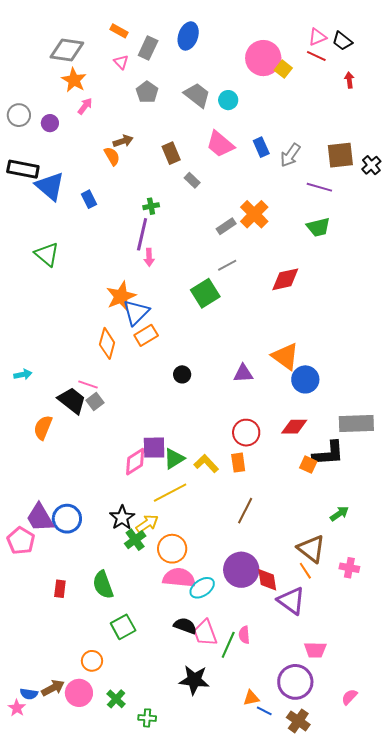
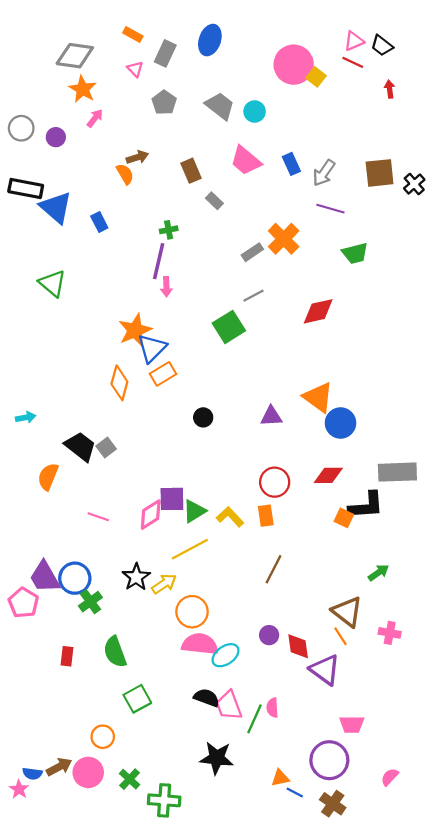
purple line: (319, 187) -> (330, 209), moved
pink line: (88, 384) -> (98, 517), moved
green cross: (135, 540) -> (90, 602), moved
purple circle: (241, 570) -> (269, 635), size x0.5
green cross: (147, 718) -> (164, 800), size x1.6

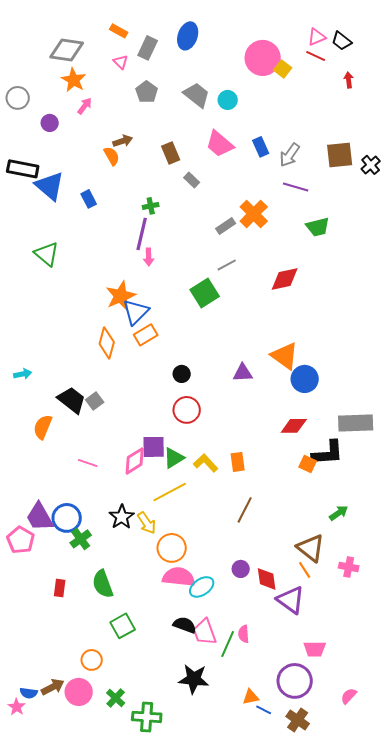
gray circle: (21, 128) -> (18, 98), moved
red circle: (275, 482) -> (187, 410), moved
yellow arrow: (164, 584) -> (147, 523), turned 90

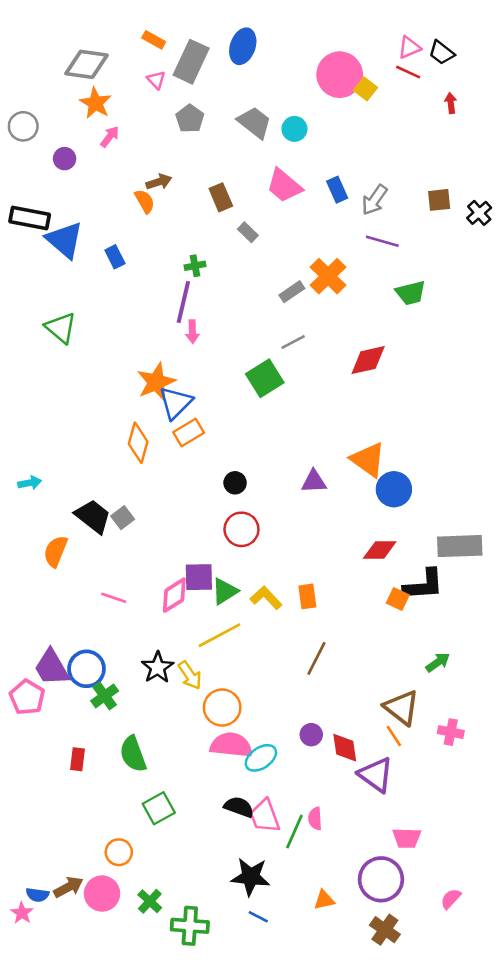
gray rectangle: (148, 48) -> (191, 62), size x1.4
brown square: (340, 155) -> (439, 200), size x0.7
blue line: (264, 710) -> (258, 917), moved

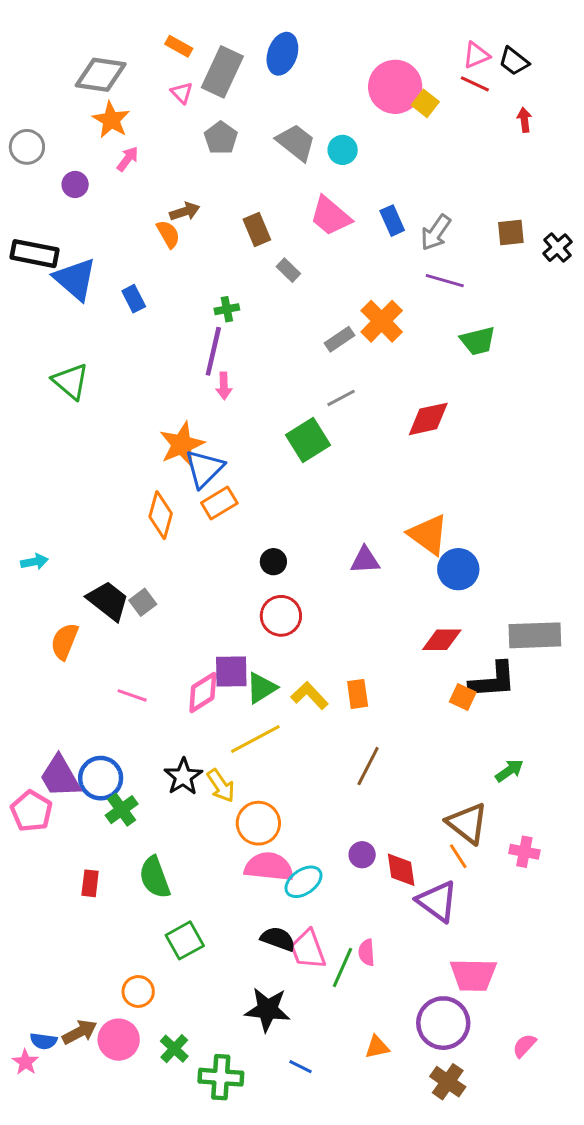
pink trapezoid: (407, 838) -> (473, 975), size x1.4
black star: (251, 877) -> (267, 1010), moved

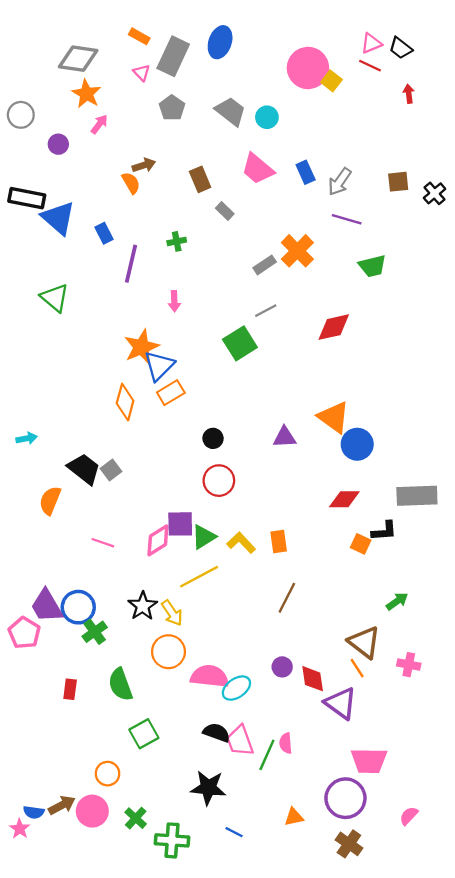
purple line: (213, 351) -> (131, 264), moved
black L-shape: (493, 680) -> (384, 531), size x0.7
orange circle: (258, 823) -> (168, 652), moved

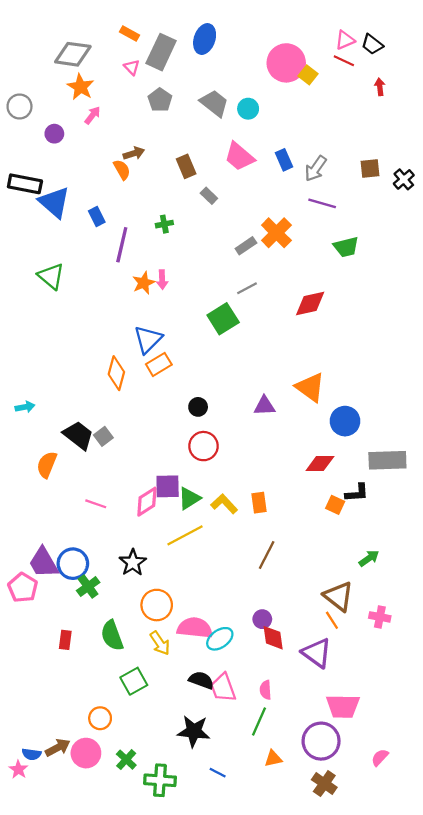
orange star: (142, 347) -> (144, 283), moved, size x0.7
blue circle: (357, 444) -> (345, 421), moved
yellow arrow: (172, 613) -> (160, 643), moved
red diamond: (313, 679) -> (273, 638), moved
green line: (267, 755) -> (259, 721), moved

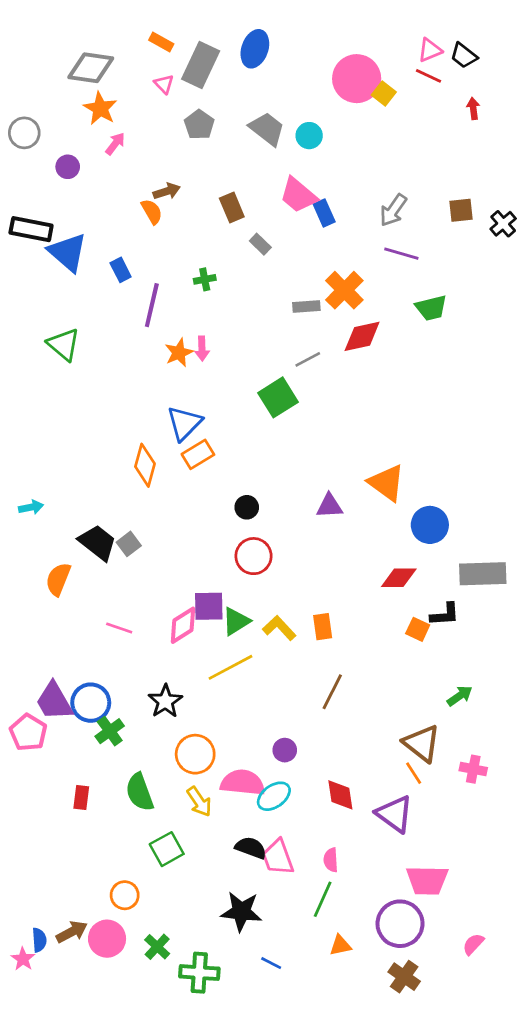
blue rectangle: (284, 160) -> (324, 213), moved
gray rectangle: (246, 246) -> (306, 307), turned 30
red diamond: (310, 304) -> (362, 336), moved
purple circle: (262, 619) -> (285, 750), moved
blue semicircle: (32, 754) -> (39, 940), turned -102

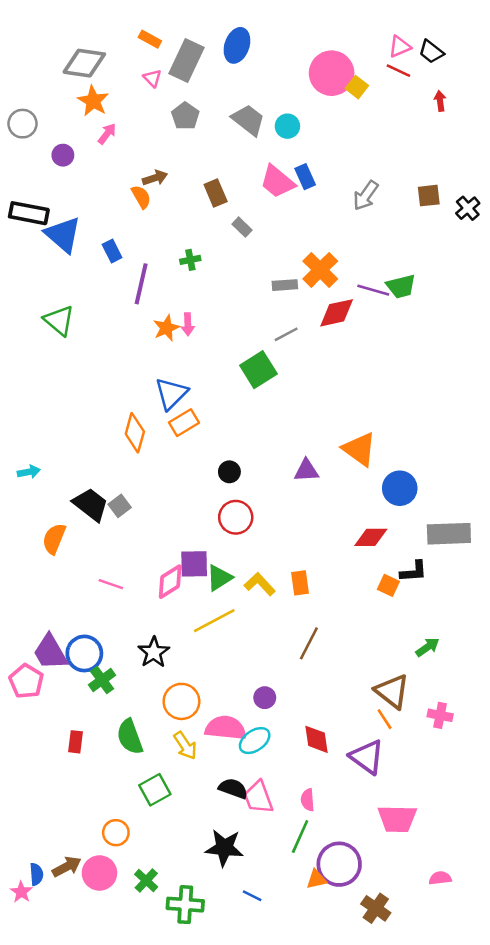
blue rectangle: (324, 213) -> (305, 177), moved
purple line: (401, 254) -> (373, 290), moved
purple circle: (400, 924) -> (339, 864), moved
pink semicircle: (473, 944) -> (440, 878), turned 40

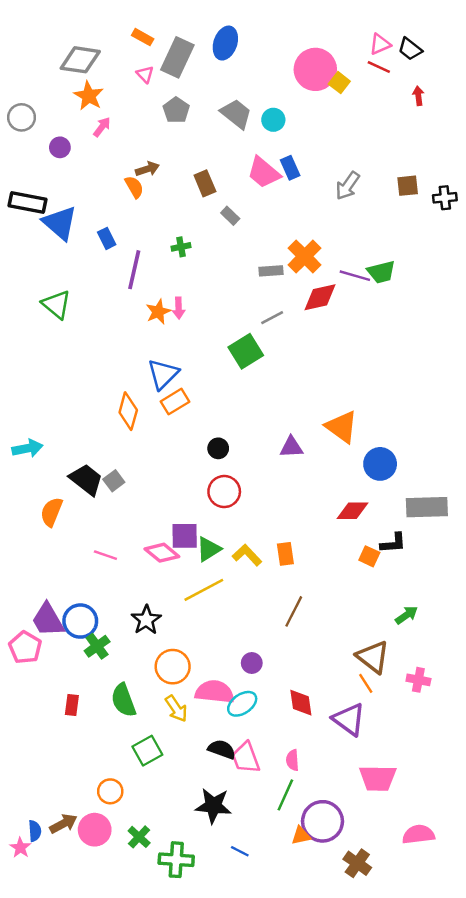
black cross: (468, 208) -> (445, 198), turned 35
cyan arrow: (29, 472) -> (28, 448), size x1.4
pink diamond: (170, 582) -> (162, 553), turned 72
pink semicircle: (440, 878) -> (418, 834), size x1.5

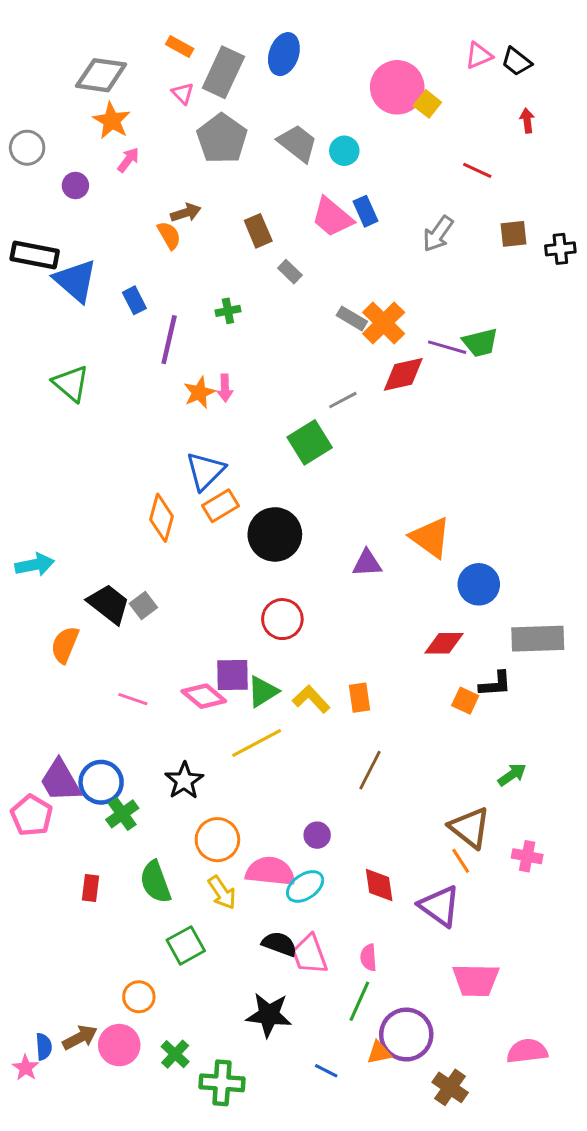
red line: (379, 67) -> (477, 170), moved
gray pentagon: (176, 110) -> (222, 139), size x1.5
gray rectangle: (271, 271) -> (352, 318), moved, turned 35
black circle: (218, 448) -> (275, 534), moved, size x2.0
blue line: (240, 851) -> (326, 1071), moved

